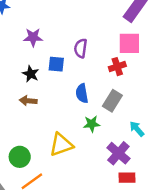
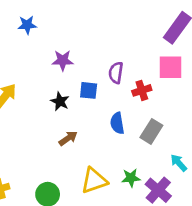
red cross: (117, 67) -> (142, 90), moved
brown arrow: (28, 101) -> (68, 138), moved, turned 140
green star: (92, 124) -> (131, 178), moved

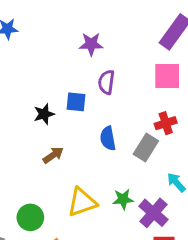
purple star: (63, 60) -> (91, 44), moved
red cross: (142, 90) -> (166, 123), moved
black star: (60, 101) -> (44, 114), turned 30

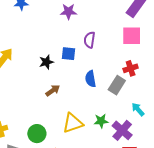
purple star: (91, 44) -> (68, 12), moved

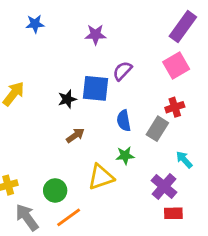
pink square: (132, 36) -> (176, 66), turned -30
purple semicircle: (90, 40) -> (122, 71), turned 35
blue square: (68, 54) -> (95, 88), size x1.5
green star: (101, 121) -> (125, 156), moved

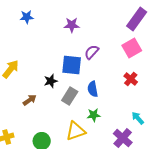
black star: (67, 99) -> (51, 81), moved
red cross: (175, 107) -> (131, 79), turned -32
gray rectangle: (157, 129) -> (70, 96), moved
brown arrow: (75, 135) -> (30, 100), moved

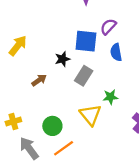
blue semicircle: (93, 89) -> (116, 52), moved
yellow triangle: (76, 131) -> (90, 115), turned -50

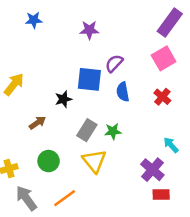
gray rectangle: (84, 76) -> (87, 130), moved
green star: (110, 97) -> (113, 131), moved
green circle: (52, 126) -> (49, 161), moved

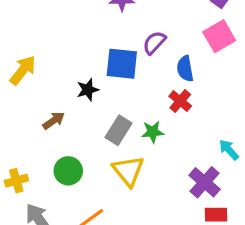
blue semicircle: (123, 92) -> (185, 69), moved
red cross: (162, 97) -> (180, 101), moved

